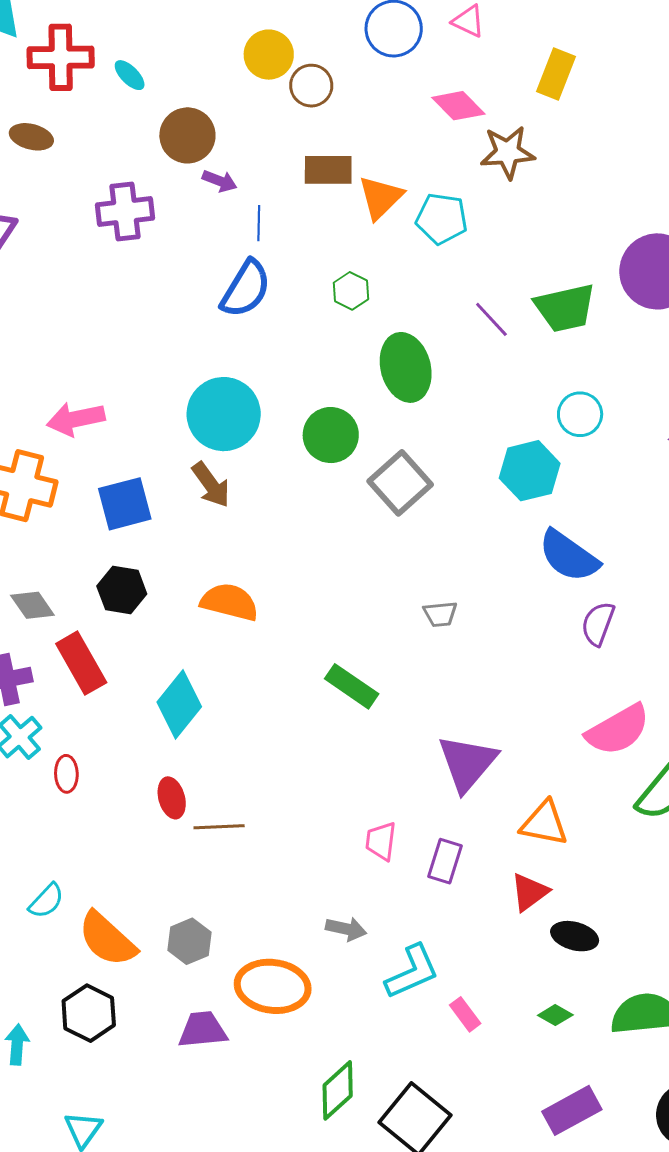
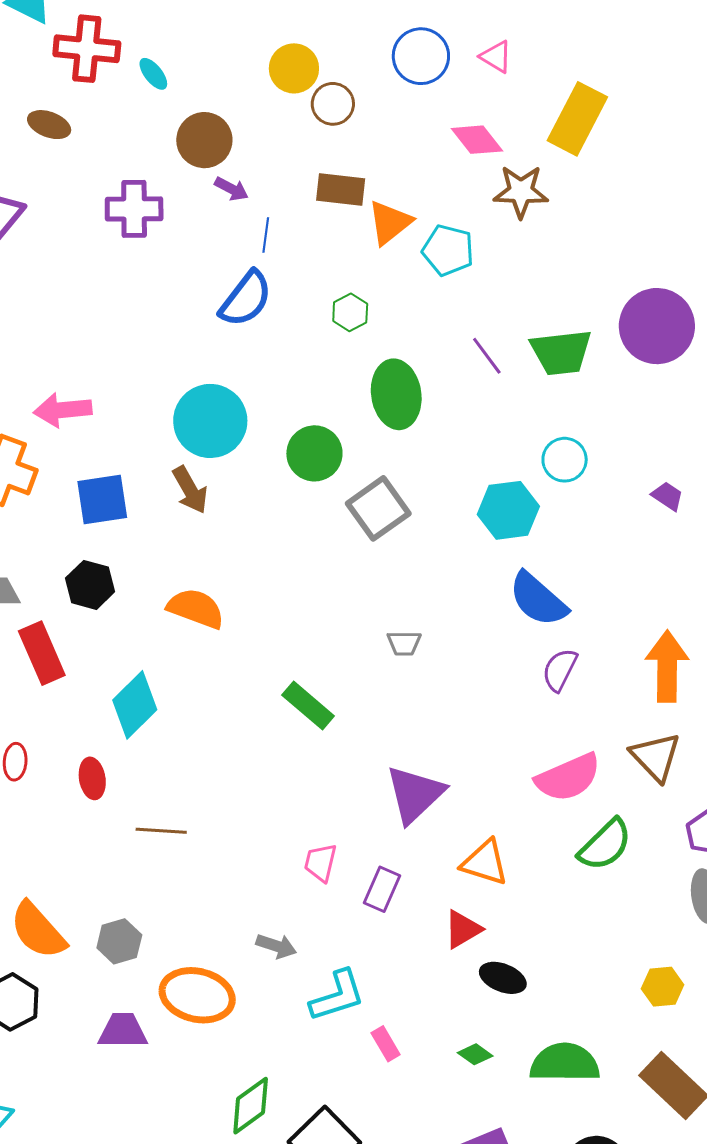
yellow rectangle: (556, 74) -> (577, 119), size x1.4
red ellipse: (172, 798) -> (92, 778), moved

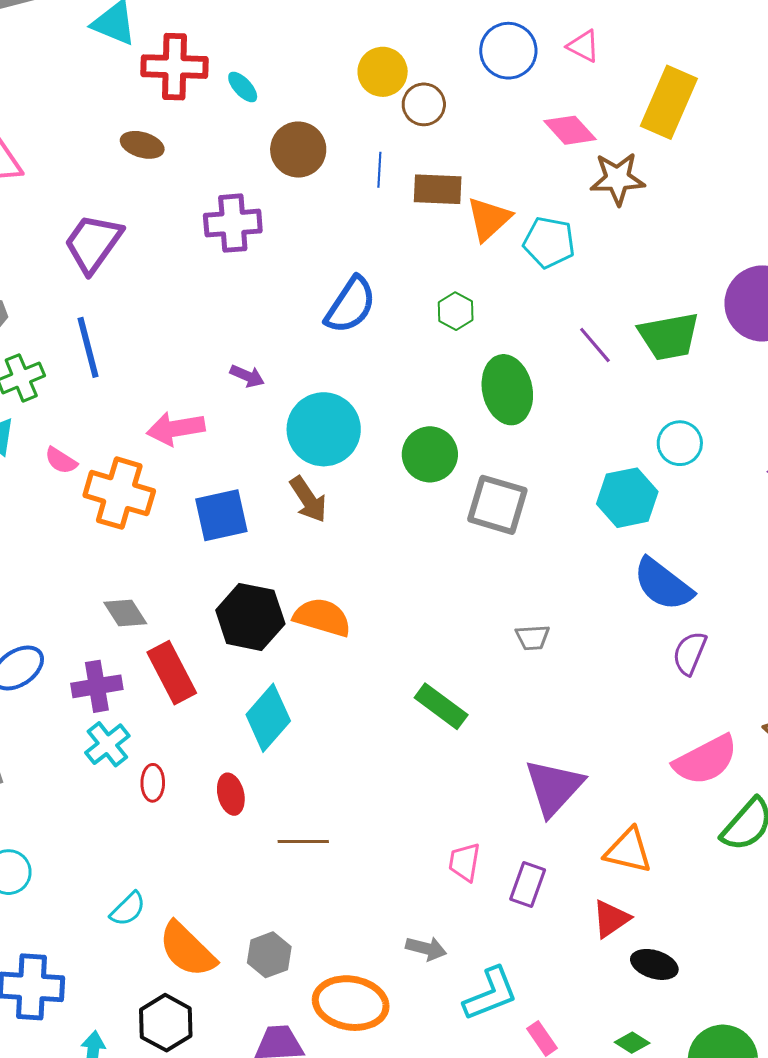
purple arrow: (231, 189) -> (247, 376), moved
blue line: (266, 235) -> (379, 170), moved
gray square: (378, 508) -> (497, 505), turned -34
black hexagon: (90, 585) -> (250, 617), moved, size x1.4

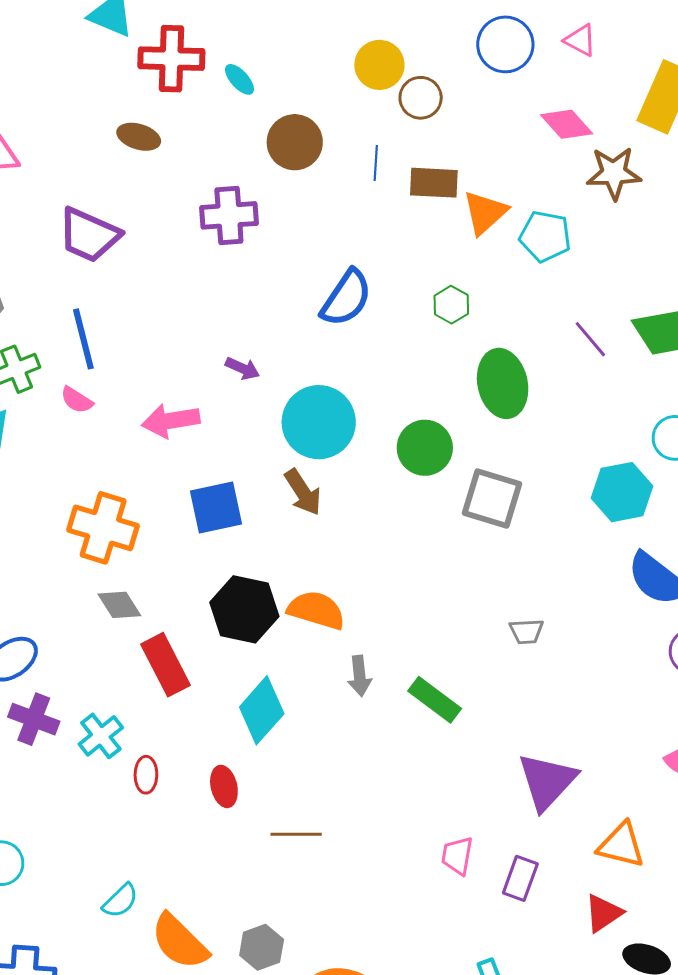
purple trapezoid: (93, 243) -> (89, 235), turned -102
pink semicircle: (61, 461) -> (77, 400), moved
orange cross: (119, 493) -> (103, 528), moved
purple cross: (97, 686) -> (34, 719), moved, turned 30
gray arrow: (426, 948) -> (360, 676), moved, turned 69

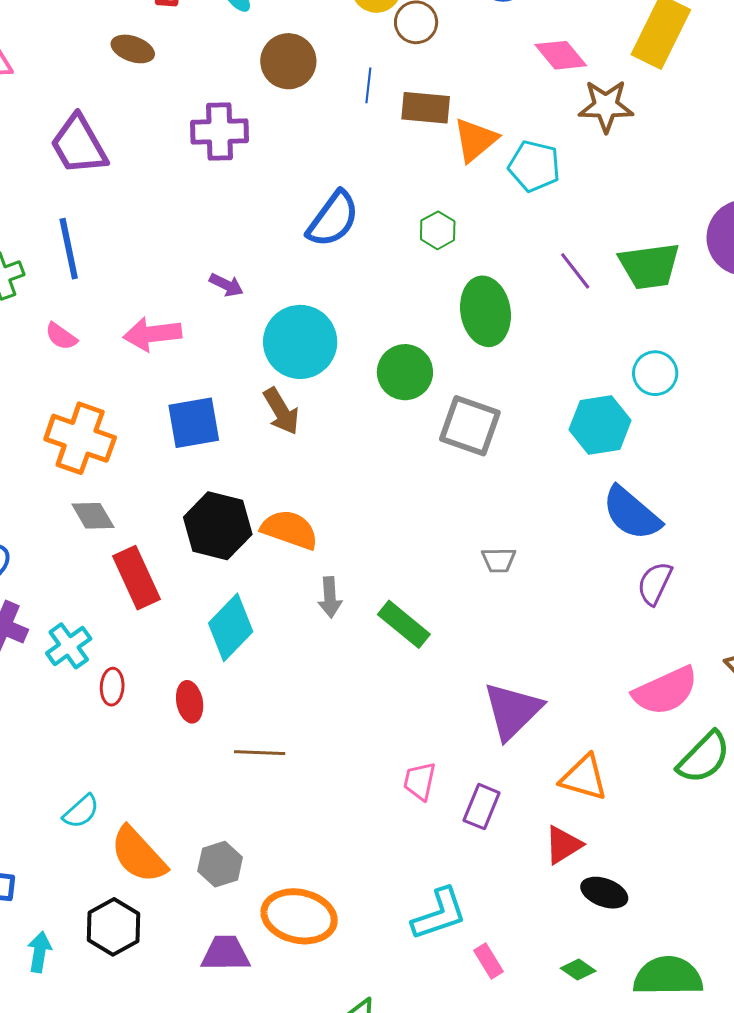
purple trapezoid: (89, 235) -> (79, 145), turned 34
pink semicircle: (77, 400) -> (61, 336), moved

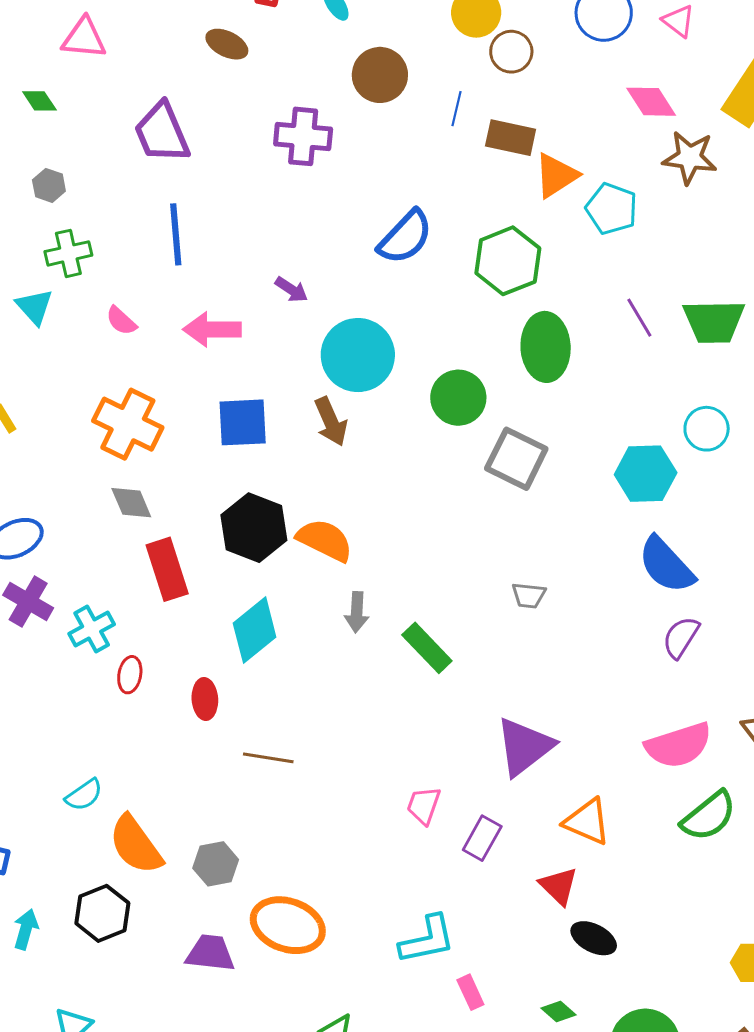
green hexagon: (438, 230) -> (508, 261), size x1.8
blue line: (69, 249) -> (176, 234), moved
red triangle: (563, 845) -> (559, 886), turned -51

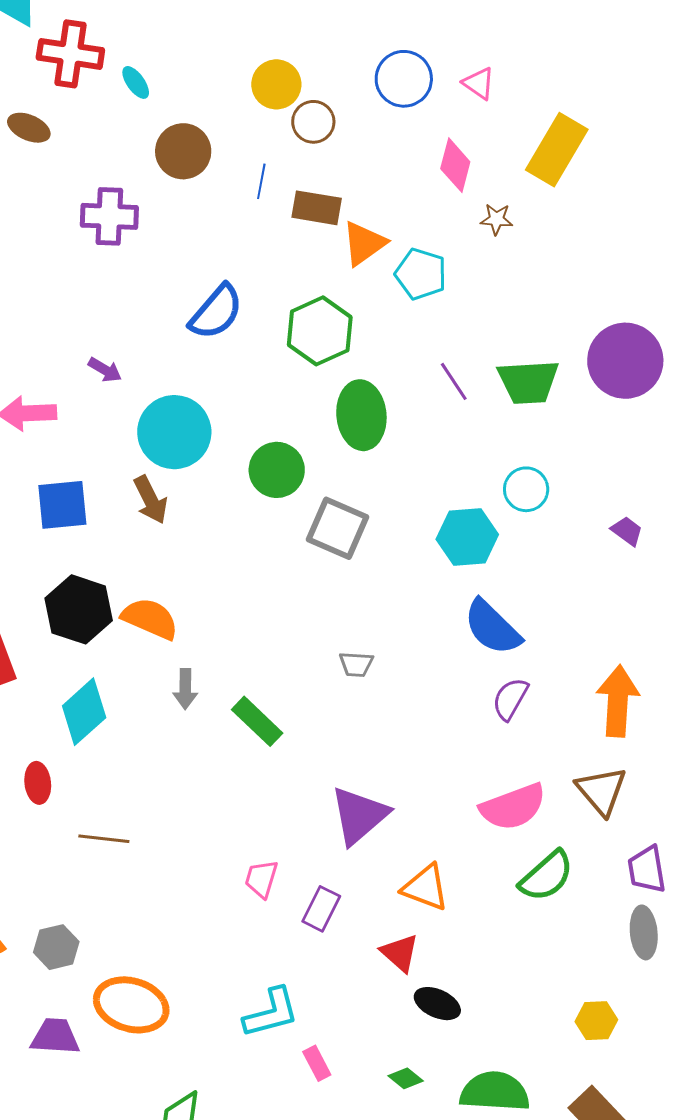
pink diamond: (651, 102) -> (455, 165), turned 50
brown star: (690, 158) -> (496, 219), size x0.6

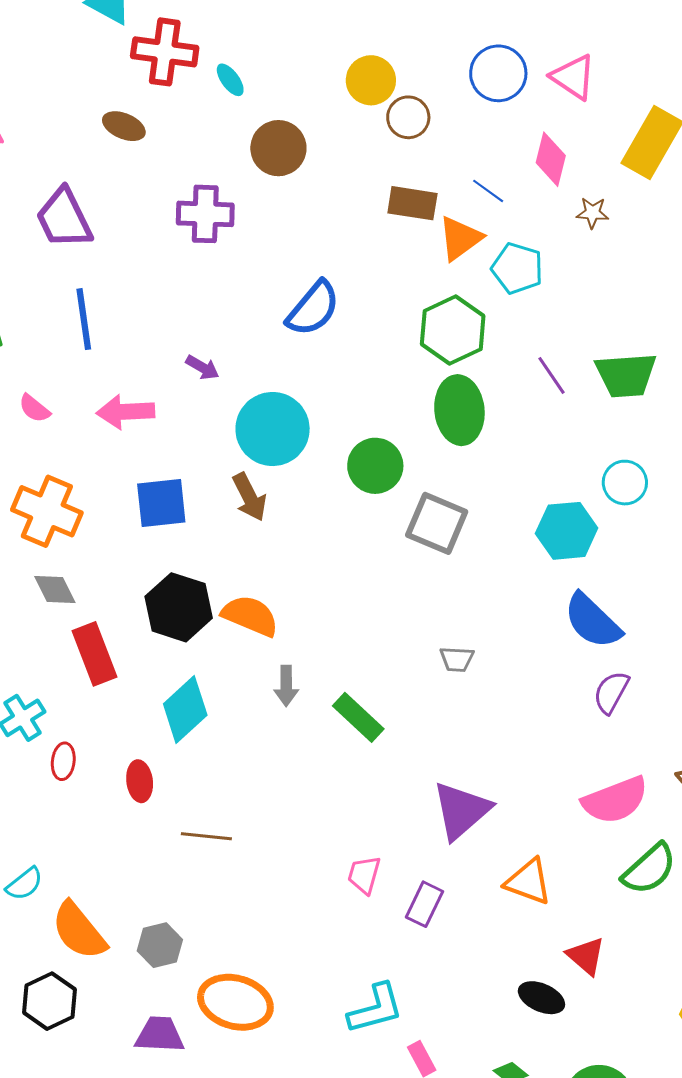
pink triangle: (479, 83) -> (573, 77), size x1.4
blue line: (261, 181) -> (488, 191), moved, turned -64
green hexagon: (320, 331) -> (453, 330), moved
red triangle: (400, 953) -> (586, 956), moved

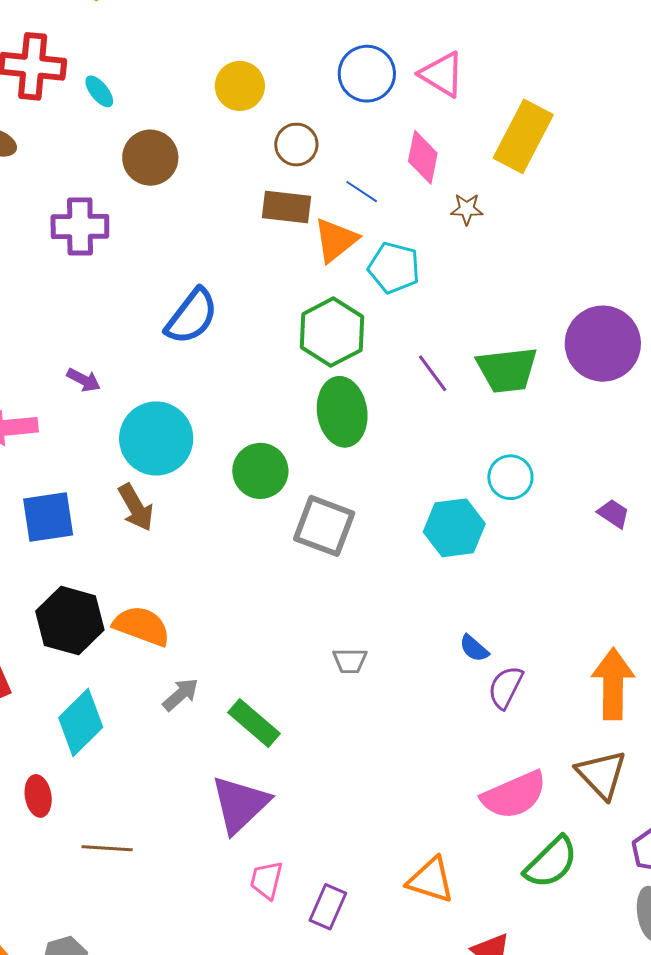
brown circle: (408, 117) -> (296, 145), moved
blue semicircle: (592, 621) -> (474, 648), moved, size x0.5
gray arrow: (286, 686) -> (181, 694), turned -129
purple triangle: (461, 810) -> (240, 804), moved

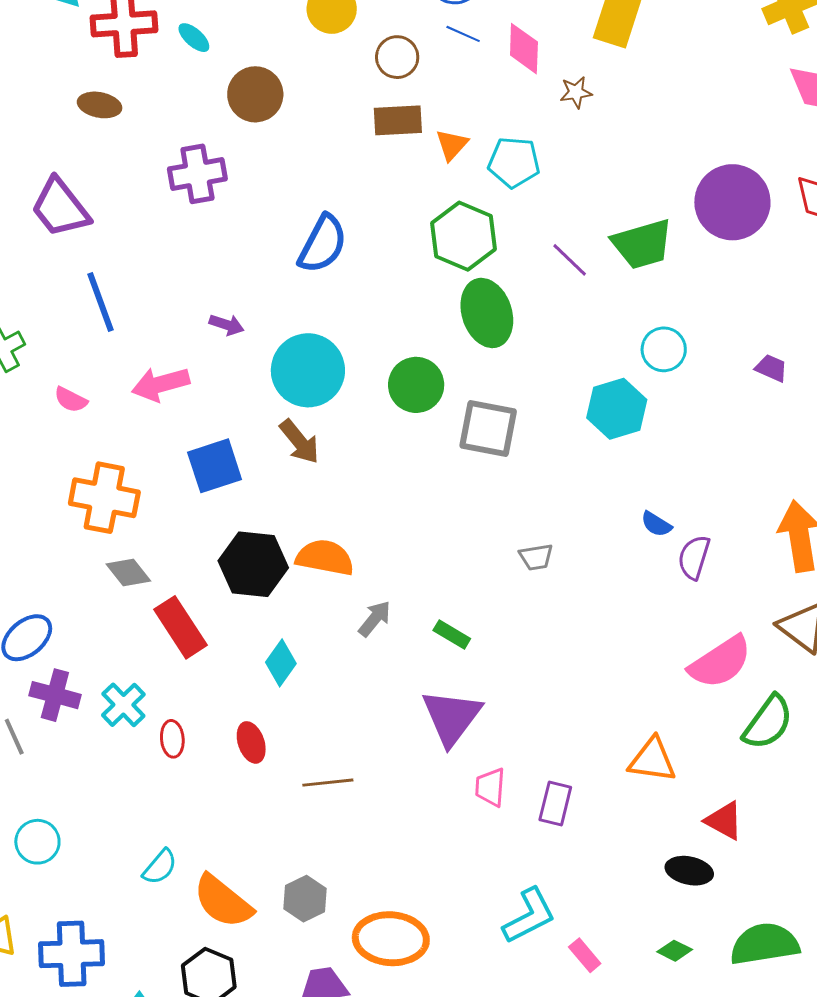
blue line: (362, 192) -> (463, 34), moved
orange triangle: (336, 240) -> (452, 145), size x0.7
cyan diamond: (81, 722) -> (281, 663), size x0.7
green rectangle: (254, 723) -> (452, 635), size x0.7

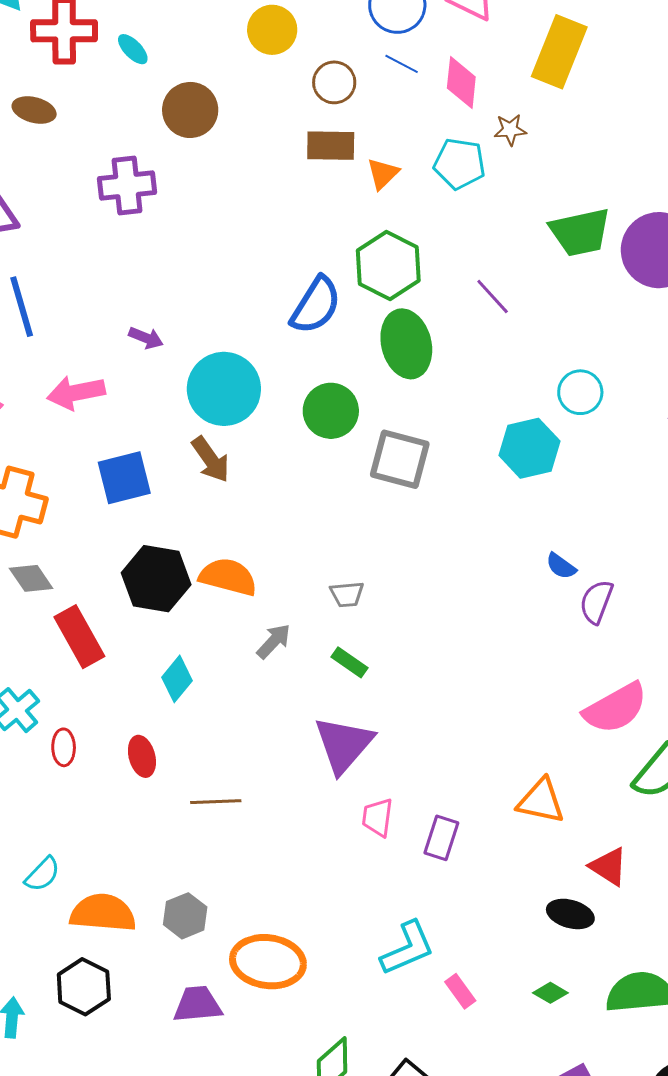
cyan pentagon: (514, 162) -> (459, 164), moved
blue semicircle: (323, 244) -> (316, 305), moved
green trapezoid: (642, 244) -> (580, 232), moved
gray trapezoid: (536, 557) -> (347, 594), moved
orange semicircle: (223, 901) -> (103, 913), turned 142

